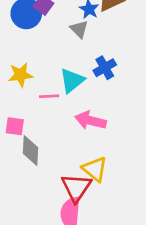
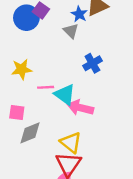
cyan triangle: (72, 81) -> (65, 95), moved, turned -45
gray diamond: (31, 151) -> (30, 133), turned 65
yellow triangle: (95, 169) -> (71, 143), moved

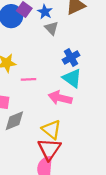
blue star: (79, 14) -> (45, 12), moved
cyan triangle: (65, 95) -> (72, 78), moved

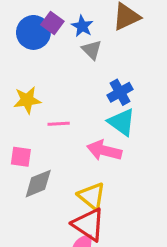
red triangle: (49, 149) -> (89, 224), turned -30

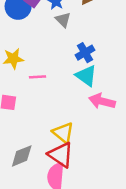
pink arrow: (104, 151) -> (102, 101), moved
gray diamond: (38, 184) -> (22, 156), moved

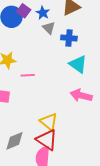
blue cross: (85, 53) -> (69, 38), moved, turned 35
cyan triangle: (86, 76) -> (78, 64), moved

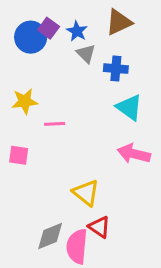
red triangle: (47, 140) -> (99, 227), moved, size x0.7
gray diamond: (15, 141) -> (50, 236), moved

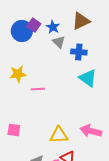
pink arrow: (134, 154) -> (91, 131), moved
pink square: (19, 155) -> (14, 130), moved
yellow triangle: (86, 193) -> (59, 135), turned -42

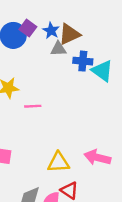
brown triangle: (81, 21) -> (69, 34), moved
gray triangle: (59, 42) -> (58, 49), turned -48
cyan triangle: (88, 78) -> (102, 71), moved

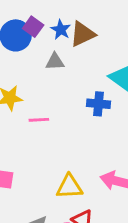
gray triangle: (58, 49) -> (55, 62), moved
blue cross: (83, 61) -> (99, 104), moved

